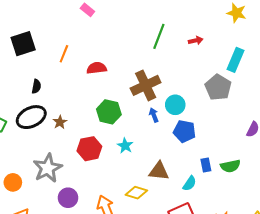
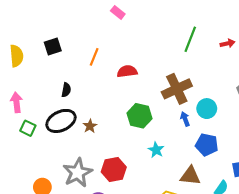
black square: (23, 44) -> (53, 47), size x0.7
blue pentagon: (184, 131) -> (207, 145), moved
red hexagon: (89, 149) -> (114, 170), moved

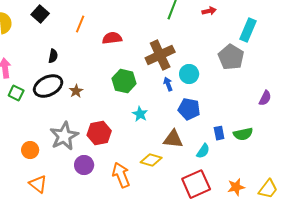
black square: (53, 47) -> (40, 14), turned -30

